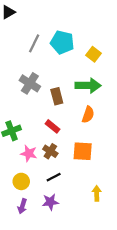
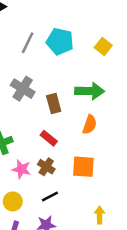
yellow square: (93, 54) -> (103, 46), moved

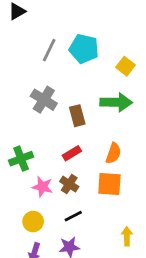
yellow square: (103, 46) -> (125, 66), moved
orange semicircle: (90, 125) -> (113, 153), moved
red rectangle: (49, 138) -> (72, 153), turned -70

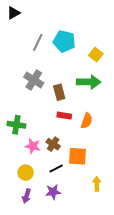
red rectangle: (72, 153) -> (64, 116), moved, turned 40
green cross: (21, 159) -> (16, 125), turned 30
orange square: (109, 184) -> (77, 156), moved

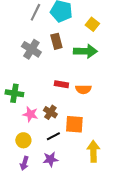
brown rectangle: (59, 92) -> (56, 41), moved
orange semicircle: (87, 121) -> (83, 89), turned 70
yellow arrow: (97, 184) -> (93, 151), size x1.5

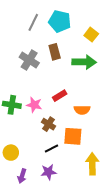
red rectangle: (61, 84) -> (60, 96), turned -40
orange semicircle: (83, 89) -> (82, 110), moved
pink star: (30, 114) -> (34, 105), moved
yellow circle: (23, 140) -> (11, 153), moved

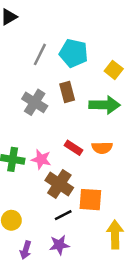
red rectangle: (60, 96) -> (74, 148), turned 64
orange semicircle: (82, 110) -> (102, 148), moved
brown cross: (48, 124) -> (59, 184), size x1.5

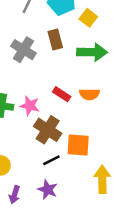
yellow square: (114, 70) -> (88, 18), moved
purple star: (59, 245) -> (48, 190), turned 30

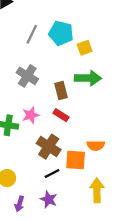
yellow square: (88, 18) -> (85, 48), turned 32
brown rectangle: (55, 39) -> (61, 90), moved
orange semicircle: (90, 94) -> (96, 145), moved
pink star: (30, 106) -> (31, 115), moved, turned -30

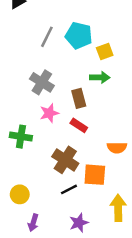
green arrow: (88, 78) -> (100, 77), moved, size x0.7
pink star: (31, 115) -> (49, 113), moved
orange semicircle: (96, 145) -> (117, 148), moved
purple star: (49, 199) -> (79, 223), moved, turned 30

